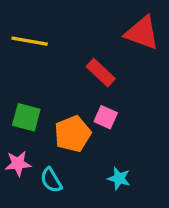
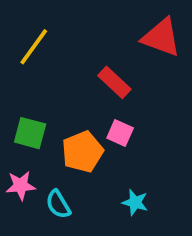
yellow line: (30, 41) -> (34, 47), turned -64

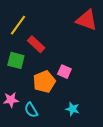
red rectangle: (114, 82) -> (36, 44), moved
green square: (30, 133) -> (16, 60), moved

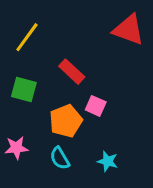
red rectangle: (36, 44) -> (72, 72), moved
cyan semicircle: (31, 110) -> (60, 158), moved

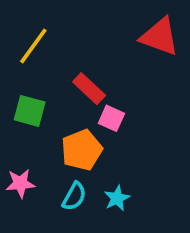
pink square: (96, 106) -> (111, 118), moved
cyan semicircle: (60, 158) -> (74, 196), turned -120
cyan star: (108, 161) -> (117, 198), moved, turned 30

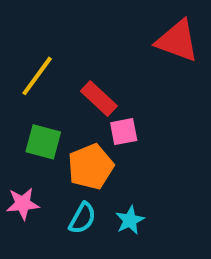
yellow line: (33, 46) -> (37, 76), moved
green square: (30, 111) -> (43, 142), moved
pink square: (111, 118) -> (124, 132), turned -35

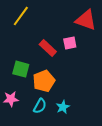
yellow line: (37, 76) -> (21, 16), moved
pink square: (124, 132) -> (70, 43), moved

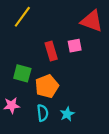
red rectangle: (48, 48) -> (51, 51), turned 30
cyan semicircle: (40, 106) -> (43, 113), turned -35

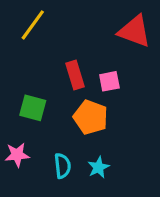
pink square: (75, 46) -> (109, 81), moved
orange pentagon: (47, 86) -> (91, 117), moved, turned -30

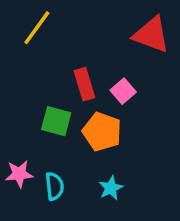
pink square: (109, 81) -> (123, 91), turned -30
green square: (33, 108) -> (56, 121), moved
cyan semicircle: (63, 166) -> (54, 186), moved

